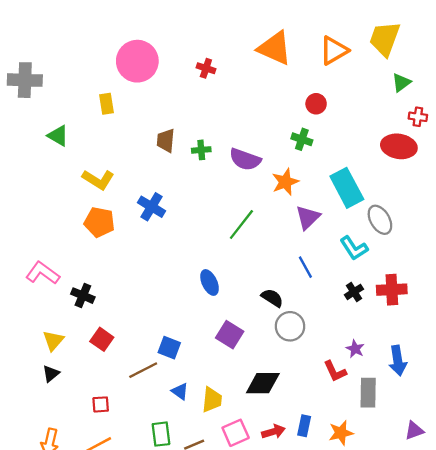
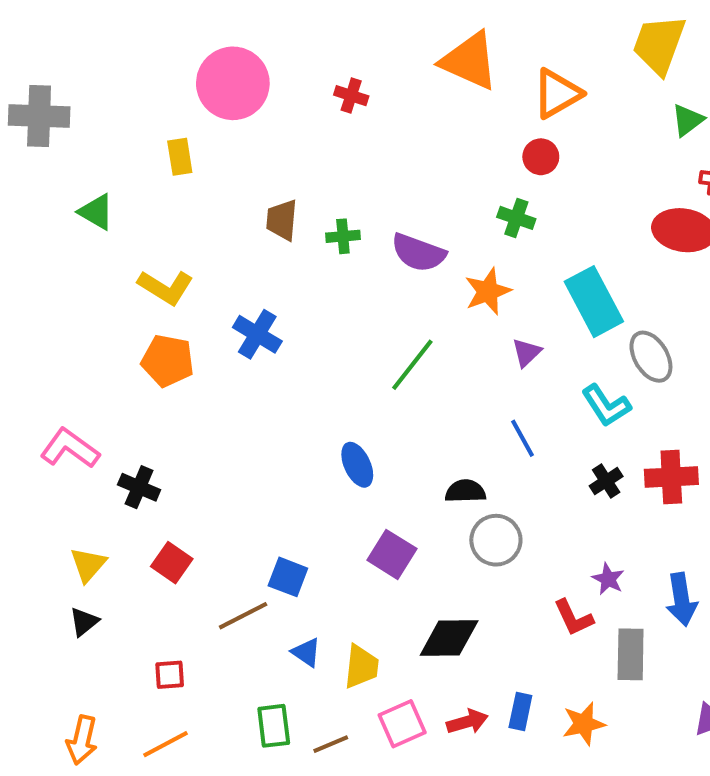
orange triangle: (334, 50) -> (557, 94), moved
purple triangle: (308, 217) -> (527, 353), size x0.7
black semicircle: (272, 298) -> (465, 491), turned -35

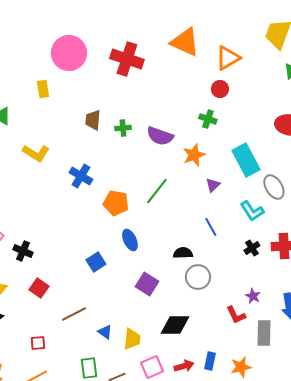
red cross: (351, 96) -> (127, 59), size x2.0
orange pentagon: (168, 361) -> (116, 203), moved
blue square: (288, 577) -> (96, 262), moved, turned 36

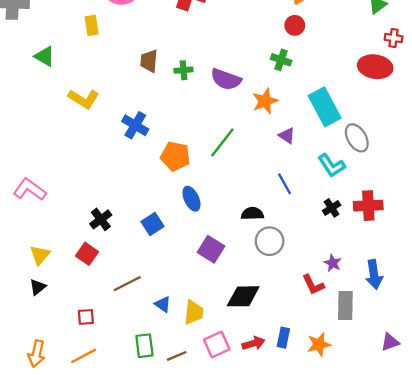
purple triangle: (213, 185) -> (287, 136), turned -42
black cross: (23, 251) -> (101, 219), moved, turned 30

